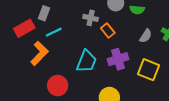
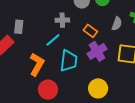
orange rectangle: (108, 31) -> (90, 31), moved
cyan line: (54, 32) -> (53, 40), moved
orange L-shape: (39, 53) -> (37, 64), moved

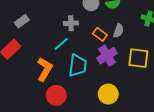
gray semicircle: (117, 24) -> (118, 31), moved
gray rectangle: (19, 27) -> (22, 21), moved, turned 48

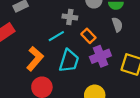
gray semicircle: (118, 31) -> (117, 25), moved, turned -48
orange rectangle: (100, 34) -> (88, 36), moved

